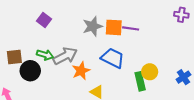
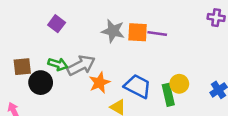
gray star: (93, 26) -> (113, 31), turned 30
blue trapezoid: (113, 58) -> (138, 86), moved

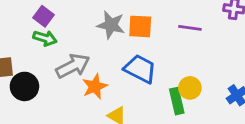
purple line: (157, 33) -> (190, 28), moved
green arrow: (58, 64) -> (45, 38), moved
blue trapezoid: (138, 86) -> (140, 69), moved

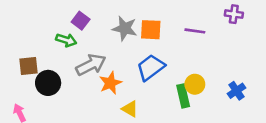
purple square: (44, 16) -> (81, 21), moved
blue trapezoid: (140, 69) -> (151, 67), turned -64

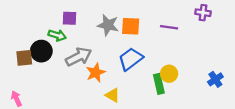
purple square: (81, 21) -> (70, 18), turned -35
black circle: (48, 83) -> (41, 51), moved
blue cross: (236, 91) -> (215, 79), moved

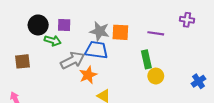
black circle: (41, 51) -> (38, 25), moved
blue trapezoid: (131, 59) -> (96, 50), moved, turned 45
green rectangle: (159, 84) -> (146, 59), moved

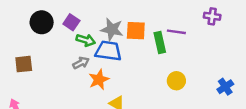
purple square: (64, 25) -> (71, 22), turned 32
green arrow: (53, 41) -> (86, 40), moved
green rectangle: (146, 59) -> (160, 43), moved
gray arrow: (72, 60) -> (81, 63), size x0.6

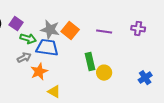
purple cross: (212, 16) -> (138, 29), moved
orange square: (136, 31) -> (70, 31), turned 36
green rectangle: (160, 43) -> (90, 62), moved

